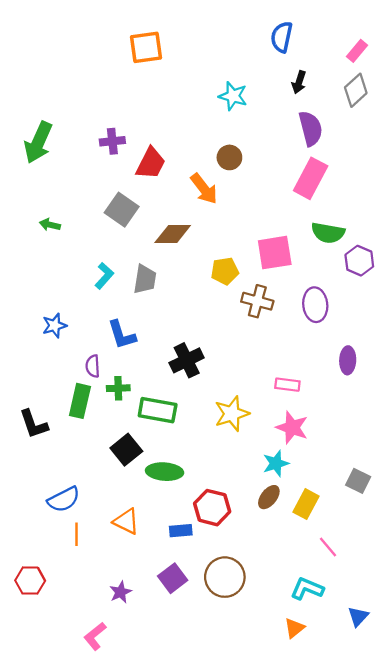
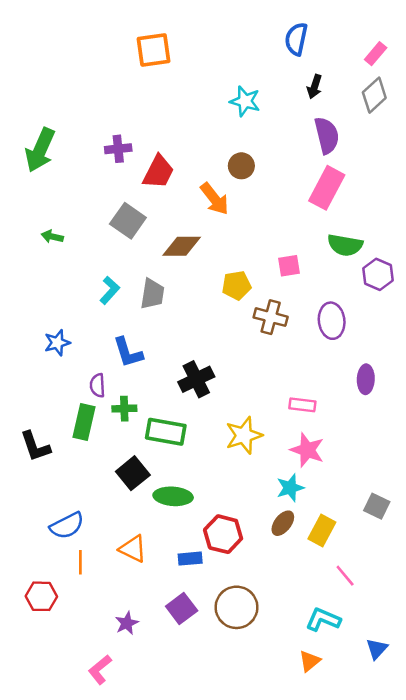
pink square: (275, 253) -> (289, 266), size x0.6
red hexagon: (30, 581) -> (41, 596), moved

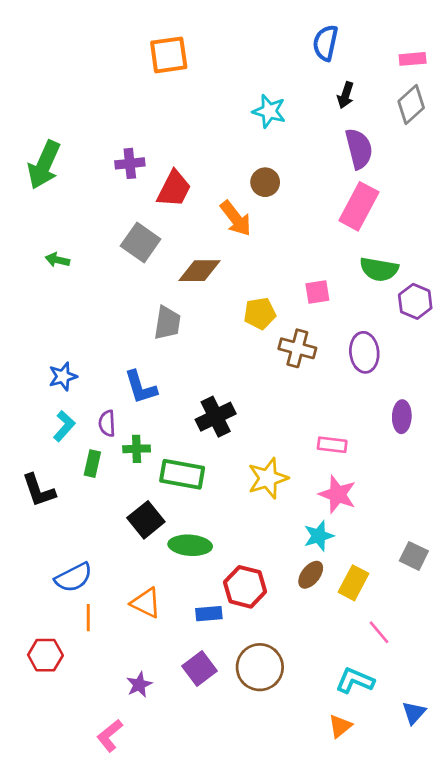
pink rectangle: (376, 54) -> (413, 59), turned 45
cyan L-shape: (110, 290) -> (64, 426), moved
green rectangle: (84, 422) -> (92, 464), size x0.7

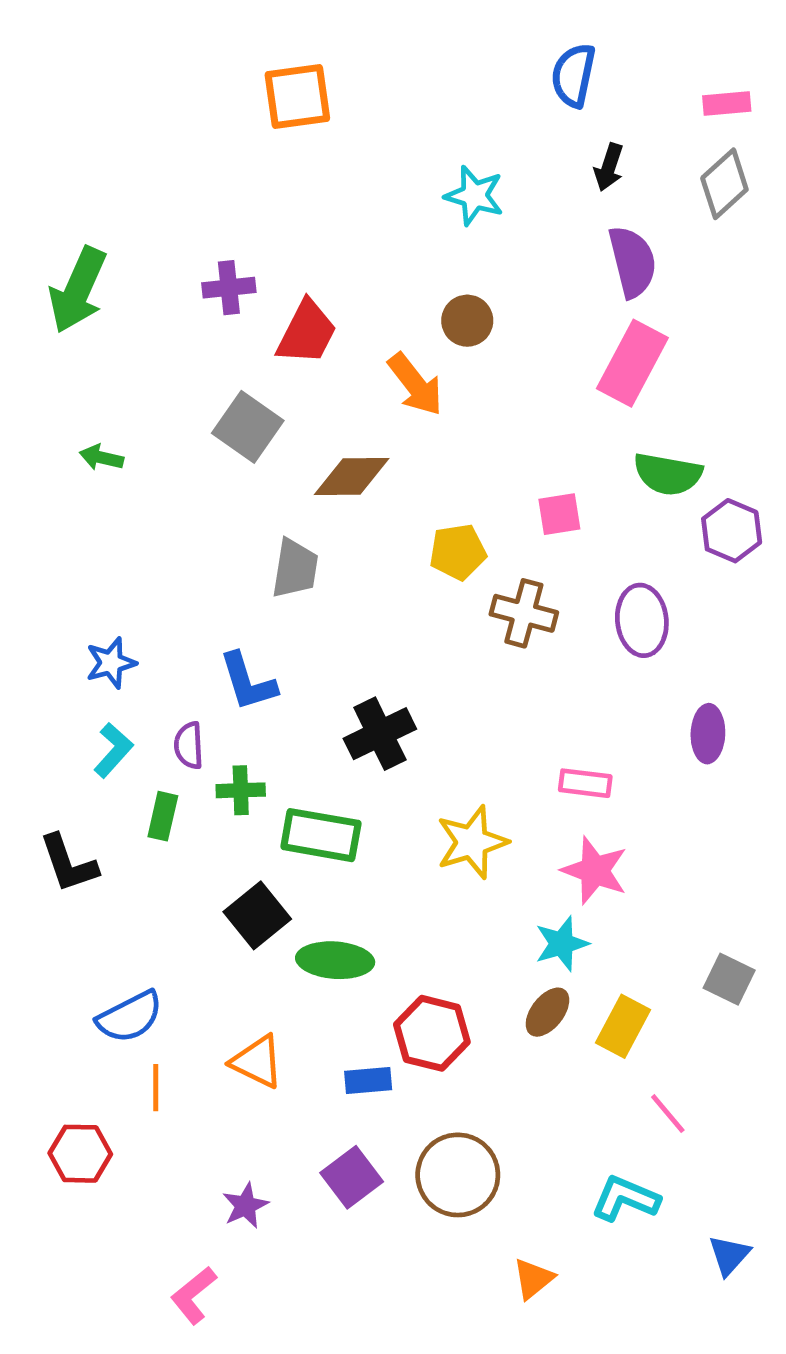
orange triangle: (340, 726) -> (533, 1279), moved

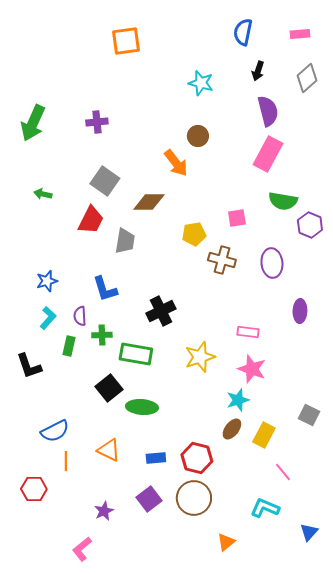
pink rectangle: (727, 104) -> (300, 34), moved
red trapezoid: (307, 332) -> (91, 220), moved
red hexagon: (432, 1033) -> (197, 458), moved

